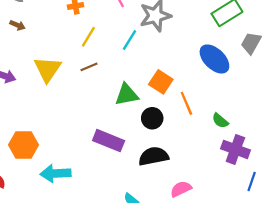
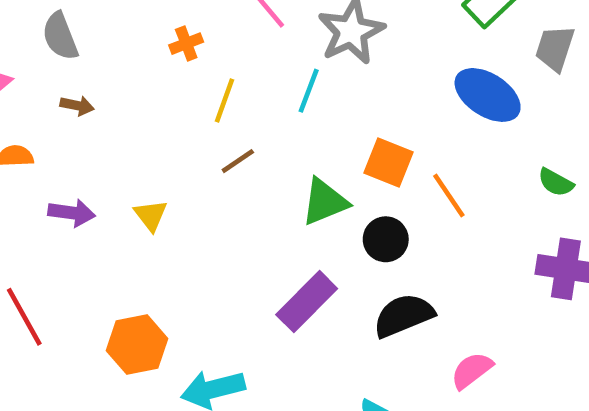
yellow triangle: (48, 69) -> (151, 215), moved, size x0.6
green semicircle: (220, 121) -> (556, 182), moved
purple rectangle: (109, 141) -> (307, 302), turned -56

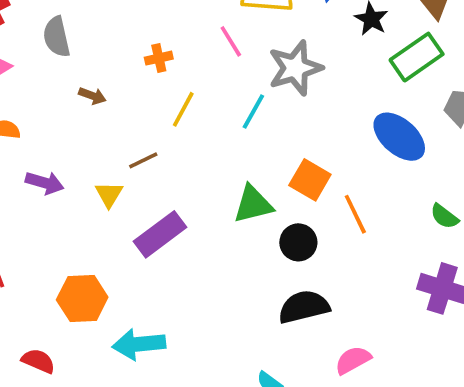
brown arrow: (77, 106) -> (92, 96), moved
brown line: (238, 161) -> (143, 160), moved
purple rectangle: (307, 302) -> (160, 234), moved

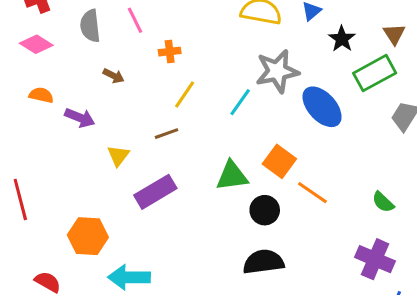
pink line: (231, 41) -> (135, 20), moved
blue ellipse: (399, 137) -> (322, 107), moved
brown line: (143, 160) -> (167, 134), moved
purple arrow: (45, 183) -> (80, 118), moved
orange line: (355, 214) -> (312, 193), turned -36

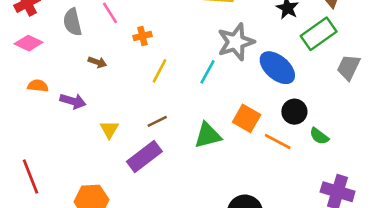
brown line: (167, 134) -> (157, 121), moved
green semicircle: (383, 202) -> (319, 136), moved
black circle: (265, 210) -> (294, 112), moved

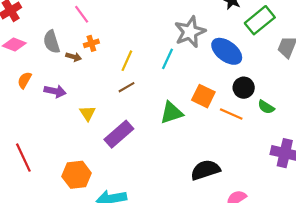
gray semicircle: (72, 22) -> (52, 42), moved
orange cross: (142, 36) -> (91, 43), moved
orange semicircle: (38, 86) -> (24, 80), turned -63
brown line: (157, 121) -> (127, 87), moved

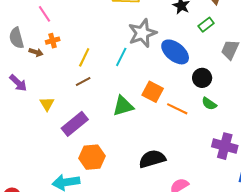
green rectangle: (260, 20) -> (206, 25), size x0.6
black circle: (244, 88) -> (202, 78), moved
purple arrow: (55, 91) -> (18, 83), turned 30
orange hexagon: (77, 175) -> (92, 157), moved

